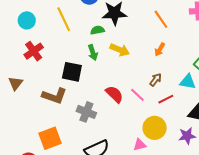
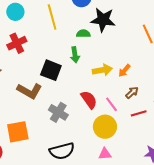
orange arrow: (160, 49) -> (124, 71), moved
yellow arrow: (120, 50) -> (102, 70), moved, turned -42
yellow circle: (155, 128) -> (105, 127), moved

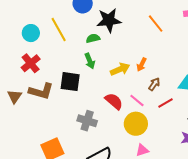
cyan circle: (15, 12) -> (31, 33), moved
brown L-shape: (30, 91) -> (41, 91), moved

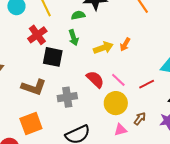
red cross: (31, 63) -> (37, 35), moved
brown arrow: (154, 84) -> (140, 119), moved
brown L-shape: (41, 91) -> (34, 87), moved
gray cross: (87, 121) -> (67, 97), turned -30

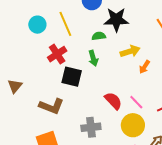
yellow arrow: (103, 48) -> (130, 51), moved
gray cross: (67, 97) -> (91, 127), moved

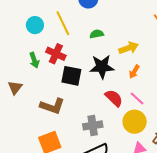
black star: (116, 20) -> (102, 67), moved
red cross: (57, 54) -> (56, 54), turned -30
green arrow: (93, 58) -> (34, 60), moved
orange arrow: (144, 67) -> (134, 72), moved

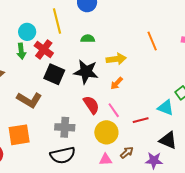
cyan circle: (35, 25) -> (27, 32), moved

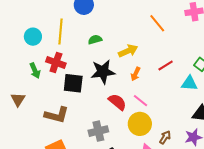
yellow line: (57, 21) -> (60, 32), turned 35
cyan circle: (27, 32) -> (33, 37), moved
red line: (141, 120) -> (166, 66), moved

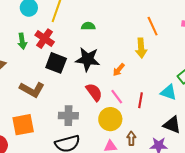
yellow arrow: (128, 51) -> (141, 48), moved, turned 96
red line: (166, 66) -> (140, 100), moved, turned -63
brown arrow: (165, 137) -> (131, 138), turned -48

